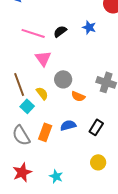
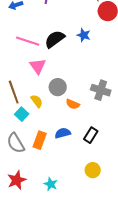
black semicircle: (60, 31) -> (55, 39), size x1.5

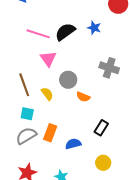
gray cross: (101, 90) -> (109, 68), moved
cyan square: (22, 114) -> (27, 114), moved, turned -32
blue semicircle: (63, 133) -> (73, 144), moved
gray semicircle: (16, 143) -> (26, 136), turned 90

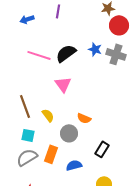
pink triangle: (48, 59) -> (63, 84), moved
gray cross: (109, 68) -> (116, 54), moved
gray circle: (68, 80) -> (69, 133), moved

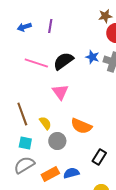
purple line: (58, 11) -> (50, 26), moved
orange semicircle: (84, 118) -> (81, 126), size x1.5
gray circle: (69, 133) -> (57, 141), moved
orange rectangle: (51, 154) -> (50, 174), moved, turned 42

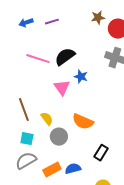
brown star: (105, 16) -> (98, 18), moved
purple line: (50, 26) -> (52, 22), turned 64
blue star: (92, 57) -> (81, 77), moved

